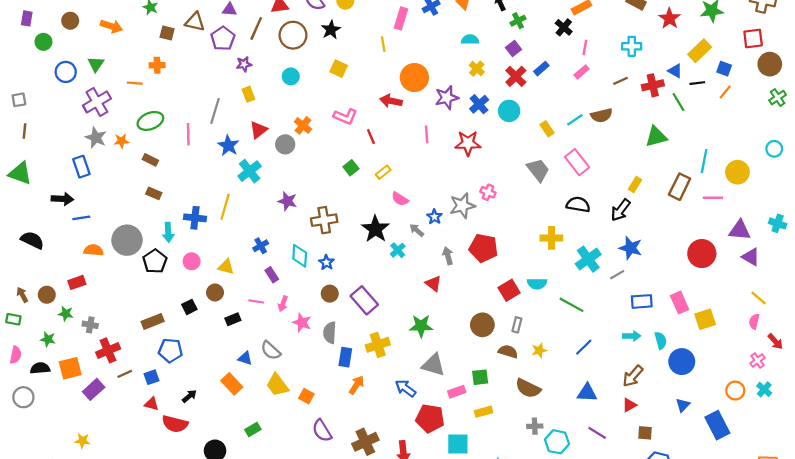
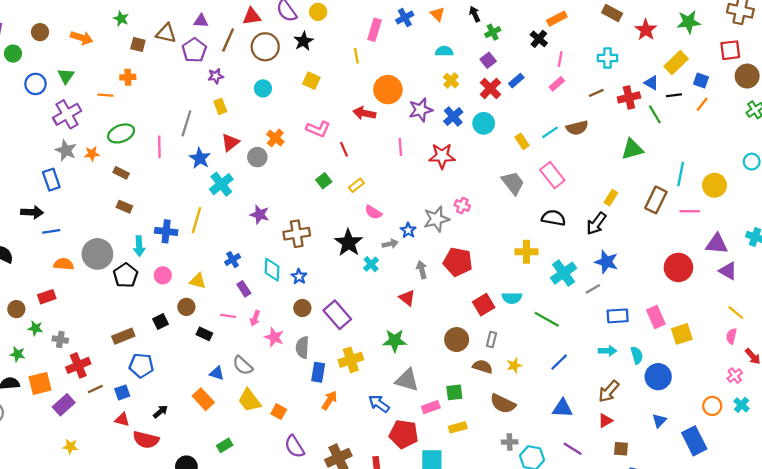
gray arrow: (417, 230) -> (390, 244), turned 128
black rectangle: (233, 319) -> (204, 334), turned 48
yellow star: (82, 441) -> (70, 446), moved

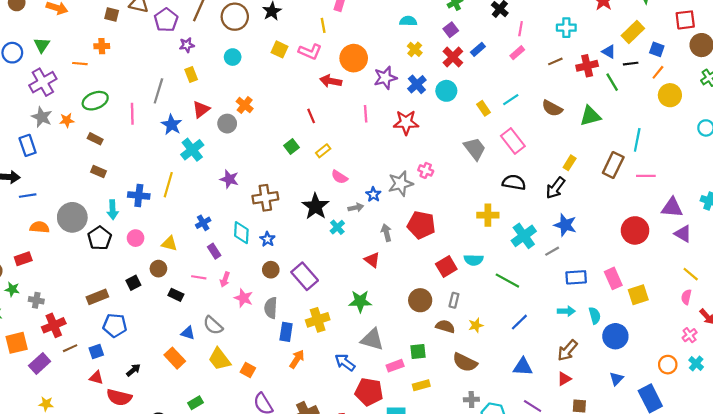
brown semicircle: (577, 128) -> (552, 108), moved, turned 42
pink L-shape: (318, 129) -> (310, 52), moved
yellow circle: (714, 185) -> (670, 95), moved

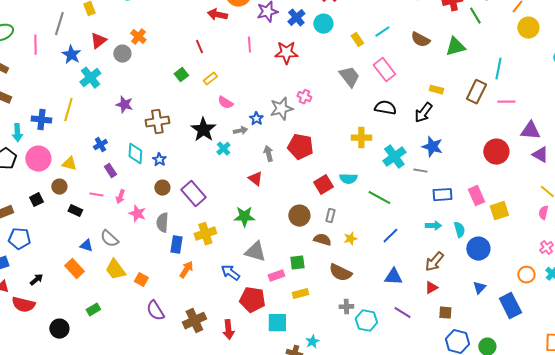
yellow rectangle: (570, 163) -> (436, 90), turned 72
pink circle: (136, 238) -> (38, 159), size x1.6
gray line: (552, 251) -> (420, 171), turned 40

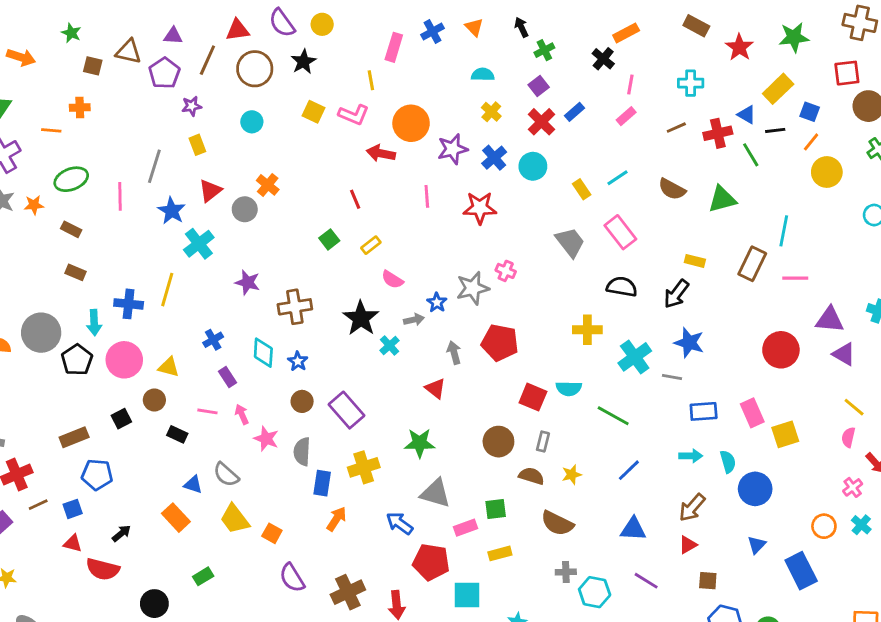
red square: (323, 185) -> (533, 397), turned -36
pink arrow: (120, 197) -> (242, 414), turned 136

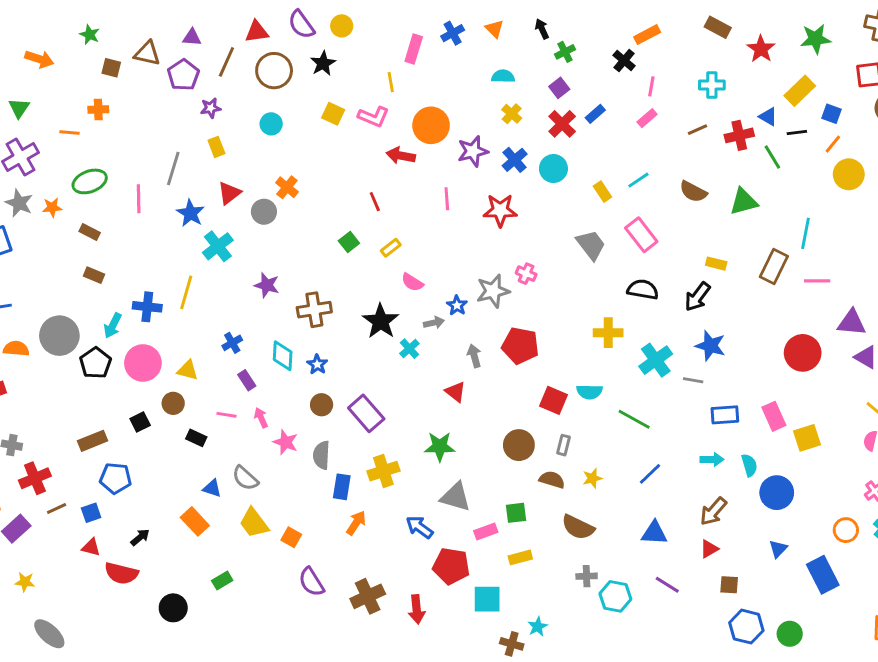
cyan arrow: (94, 323) -> (113, 326), turned 30

